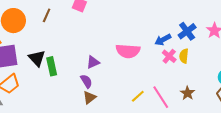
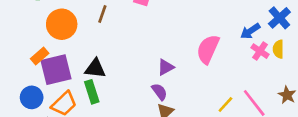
pink semicircle: (128, 51) -> (208, 49), turned 115
black triangle: (37, 58) -> (95, 68), turned -36
green rectangle: (52, 66) -> (92, 92), moved

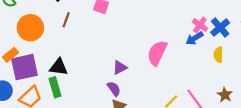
pink cross: (260, 51) -> (200, 25), moved

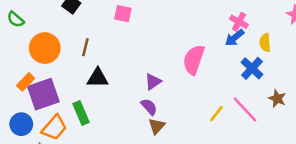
brown line: (66, 20) -> (85, 47), moved
blue cross: (220, 27) -> (252, 68), moved
yellow semicircle: (218, 55) -> (265, 43), moved
black triangle: (59, 67) -> (98, 78), moved

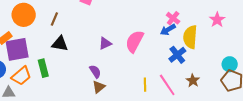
yellow semicircle: (265, 43) -> (190, 37), size x1.6
purple triangle: (153, 82) -> (105, 43), moved
yellow line: (216, 114) -> (145, 85), turned -48

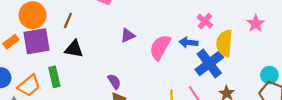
blue arrow: (168, 30) -> (188, 42), moved, turned 35
purple triangle: (105, 43) -> (128, 35), moved
purple square: (17, 49) -> (37, 41), moved
blue cross: (177, 55) -> (209, 63), size x1.4

